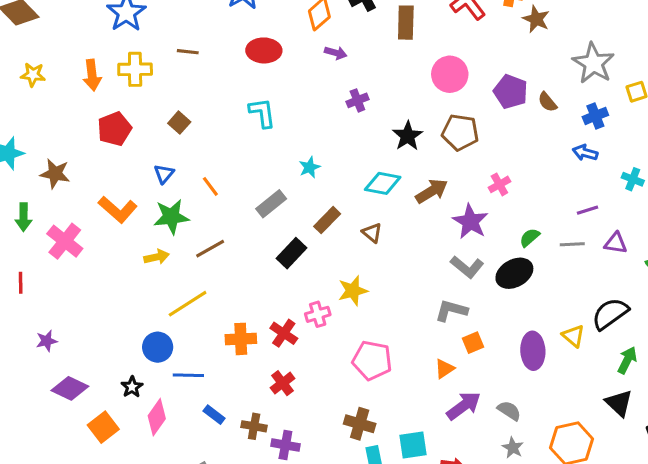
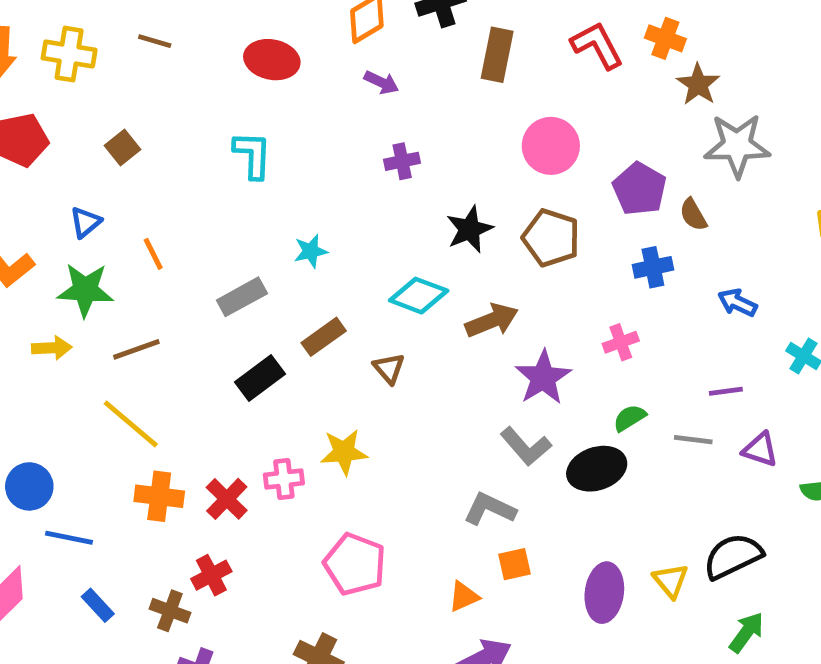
gray star: (593, 63) -> (737, 145), moved, turned 30
blue cross: (595, 116) -> (653, 267), moved
pink cross: (499, 184) -> (621, 342), moved
yellow line: (188, 304) -> (131, 424), moved, turned 63
brown cross: (254, 426) -> (170, 611), moved

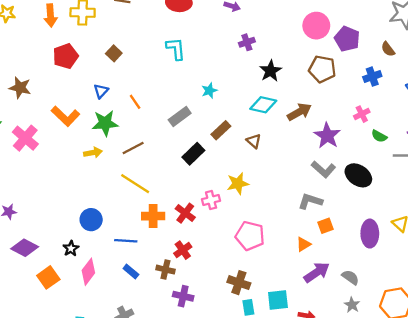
purple pentagon: (640, 189) -> (347, 39), moved
black star: (470, 229) -> (270, 71), moved
green semicircle: (630, 418) -> (379, 136), moved, turned -112
black ellipse: (597, 469) -> (358, 175), turned 60
blue line: (69, 538) -> (126, 241), moved

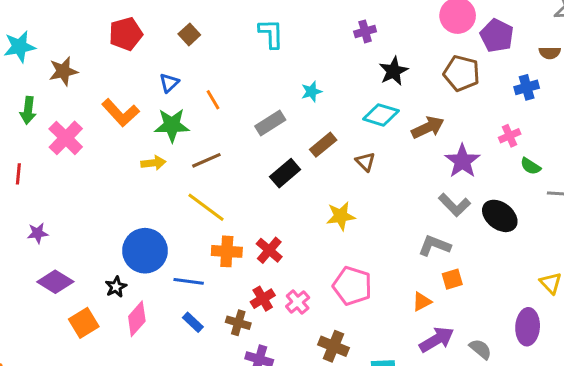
brown semicircle: (388, 49) -> (550, 53), turned -56
brown star: (20, 88) -> (63, 71), turned -30
pink cross: (211, 200) -> (298, 302), moved, turned -30
blue circle: (91, 220) -> (145, 251), size x1.5
purple ellipse: (370, 234) -> (528, 327), moved

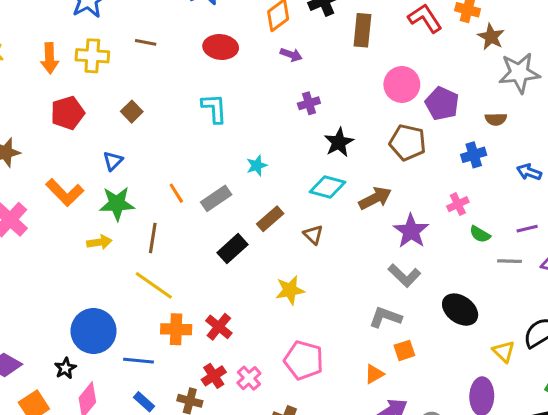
orange line: (213, 100) -> (176, 193), moved
brown line: (206, 160) -> (153, 238), turned -56
black ellipse: (500, 216) -> (460, 310), moved

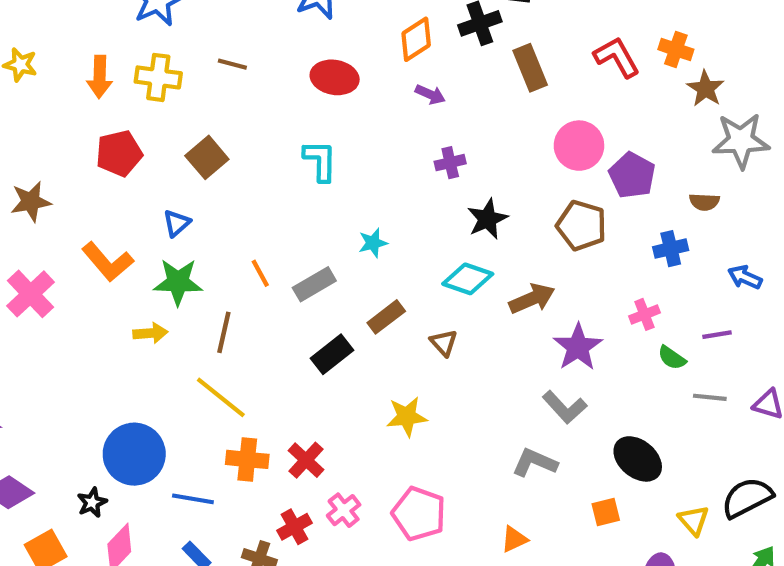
brown rectangle: (362, 30) -> (530, 68), turned -32
brown square: (132, 112) -> (207, 157), size x1.4
purple line: (527, 229) -> (717, 335), moved
orange square: (404, 350) -> (606, 512), moved
pink cross: (249, 378) -> (344, 510), moved

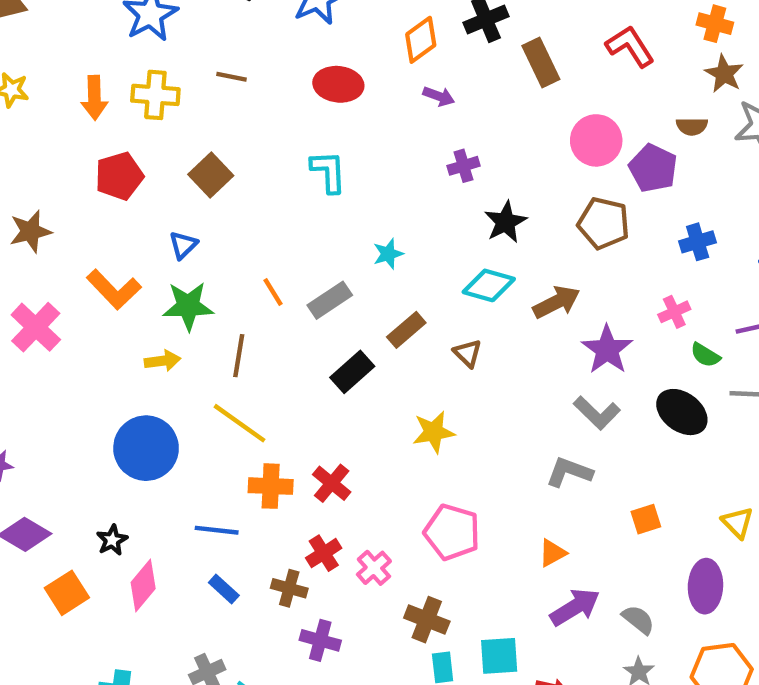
orange cross: (676, 49) -> (715, 24), moved
brown semicircle: (704, 202) -> (692, 126), moved
blue circle: (134, 454) -> (146, 448), moved
black ellipse: (638, 459) -> (682, 412), moved
pink cross: (344, 510) -> (374, 568), moved

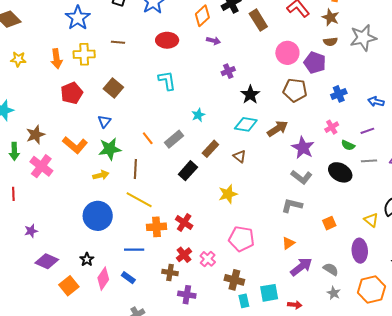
brown star: (724, 74) -> (331, 17), moved
brown star: (30, 231) -> (35, 135), moved
blue rectangle: (224, 589) -> (128, 278), moved

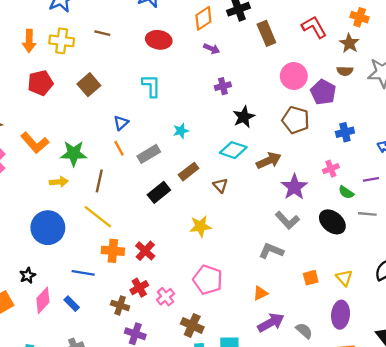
blue triangle: (104, 121) -> (121, 123), moved
yellow triangle: (371, 220) -> (344, 278), moved

